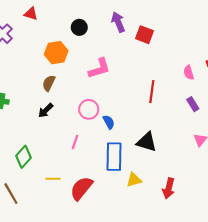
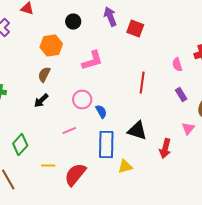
pink line: (75, 142) -> (69, 131), turned 48
red arrow: (169, 188) -> (165, 149), moved

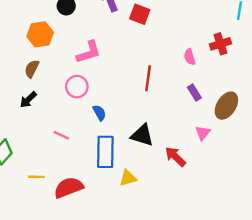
pink circle: (82, 100) -> (77, 87), moved
pink line: (69, 131) -> (61, 135), turned 48
red arrow: (165, 149) -> (175, 157), turned 120
red semicircle: (75, 175) -> (69, 187), turned 30

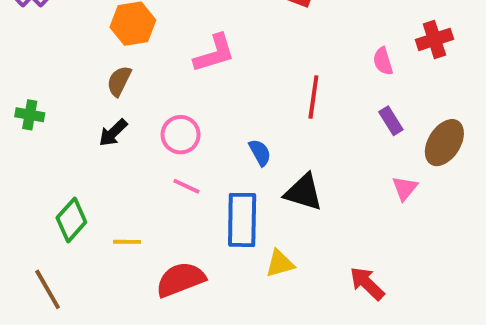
pink circle: (77, 87) -> (181, 135), moved
blue semicircle: (99, 113) -> (260, 153), moved
pink line: (61, 135) -> (186, 186), moved
red arrow: (175, 157) -> (367, 283), moved
yellow line: (37, 177) -> (127, 242), moved

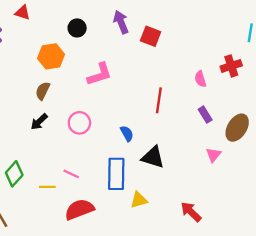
pink line: (186, 186) -> (71, 174), moved

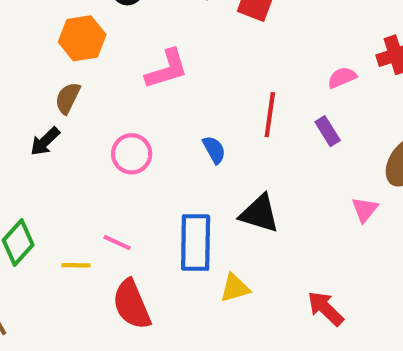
pink semicircle: (200, 79) -> (342, 77), turned 84
purple rectangle: (205, 115) -> (328, 131), moved
black arrow: (39, 122) -> (45, 141), moved
blue semicircle: (127, 134) -> (214, 150), moved
red semicircle: (79, 209) -> (132, 304), turned -92

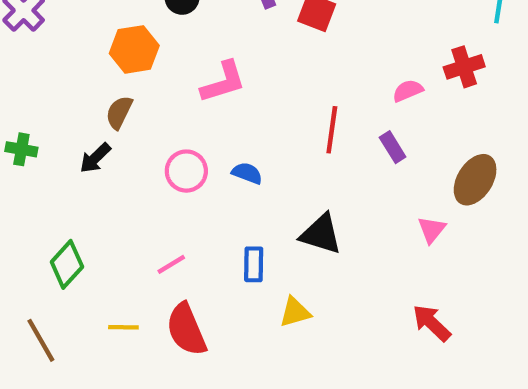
blue semicircle: (214, 150) -> (247, 173), moved, turned -40
pink line: (117, 243) -> (171, 264), turned -56
blue rectangle: (196, 243) -> (254, 264), size x0.6
yellow line: (76, 265) -> (123, 327), moved
red arrow: (326, 309) -> (432, 323), moved

